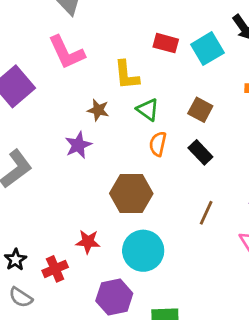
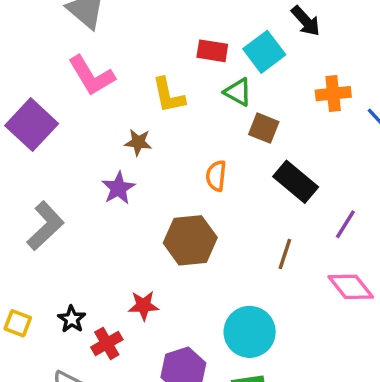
green triangle: (148, 110) -> (238, 92), moved
black rectangle: (200, 152) -> (296, 182), moved, size x1.4
cyan circle: (143, 251) -> (250, 332), moved
black star: (15, 260) -> (72, 319), moved

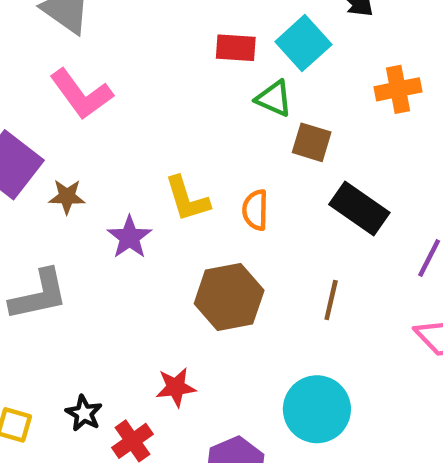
yellow L-shape: (168, 95) -> (187, 199), moved
brown star: (138, 142) -> (67, 197), moved
gray L-shape: (45, 226) -> (39, 295), turned 36
brown line: (285, 254) -> (331, 300), moved

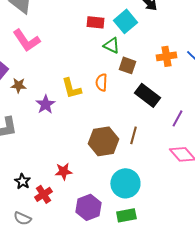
orange cross: (398, 89) -> (166, 56), moved
orange semicircle: (255, 210) -> (101, 82), moved
brown hexagon: (229, 297) -> (103, 141), moved

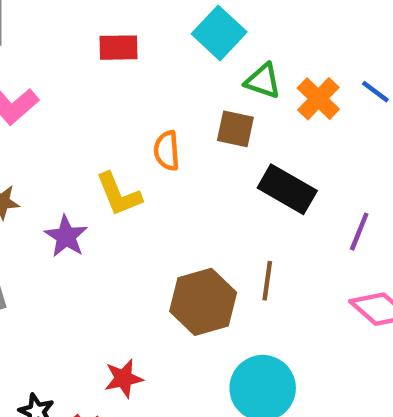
red rectangle: (95, 22) -> (119, 48), moved
green triangle: (111, 45) -> (263, 81), moved
orange cross: (166, 56) -> (318, 99), turned -30
orange semicircle: (101, 82) -> (167, 151), moved

